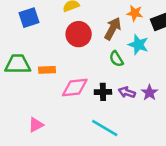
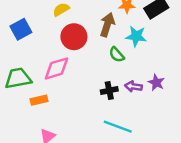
orange rectangle: (47, 70) -> (39, 100), moved
pink diamond: (75, 87) -> (56, 68), moved

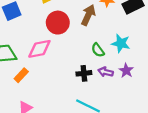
cyan star: (136, 36) -> (121, 43), moved
green semicircle: (117, 55) -> (98, 50), moved
orange rectangle: (39, 100) -> (21, 75), turned -40

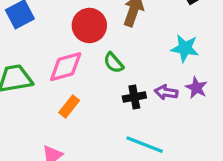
green semicircle: (98, 50) -> (114, 63), moved
orange rectangle: (21, 75) -> (69, 107), moved

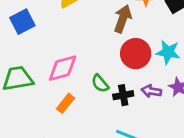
red circle: (89, 25) -> (136, 54), moved
green semicircle: (114, 63) -> (100, 83), moved

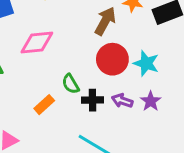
pink diamond: (63, 68) -> (37, 42), moved
orange rectangle: (66, 103) -> (44, 105), moved

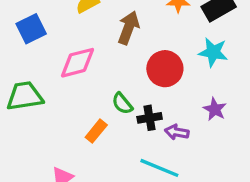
brown arrow: (105, 21) -> (129, 28), moved
cyan star: (146, 63) -> (213, 52), moved
purple arrow: (122, 101) -> (177, 132), moved

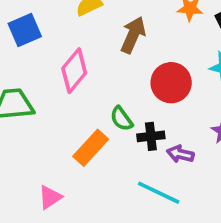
pink diamond: (77, 63) -> (74, 71), turned -39
orange rectangle: (96, 131) -> (91, 148), size x1.4

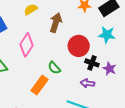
black cross: (151, 136) -> (92, 63), moved, turned 32

